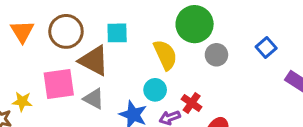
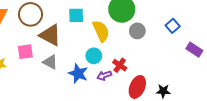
cyan square: (117, 33) -> (76, 15), moved
pink square: (59, 84) -> (25, 52), size x0.7

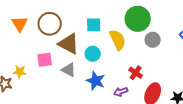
cyan circle: (94, 56) -> (93, 54), moved
purple arrow: (104, 76) -> (121, 92), moved

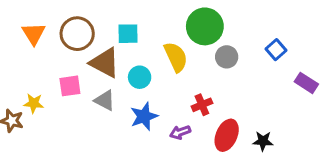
cyan square: (94, 25) -> (128, 34), moved
red cross: (136, 73) -> (202, 105), turned 32
blue star: (96, 81) -> (144, 116), turned 30

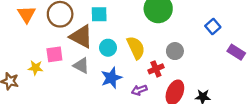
yellow semicircle: (176, 57) -> (136, 48), moved
gray circle: (227, 57) -> (175, 51), moved
yellow star: (34, 103) -> (36, 68), moved

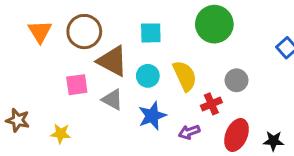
cyan square: (99, 14) -> (151, 33), moved
yellow star: (36, 68) -> (61, 134), moved

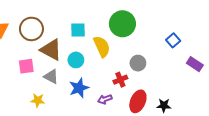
yellow semicircle: (185, 76) -> (102, 47), moved
yellow star: (61, 134) -> (38, 100), moved

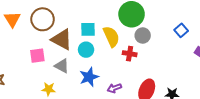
cyan square: (78, 30) -> (88, 29), moved
gray circle: (138, 63) -> (143, 35), moved
red cross: (120, 80) -> (130, 54), moved, turned 32

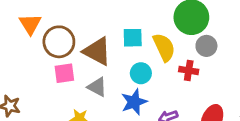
brown circle: (43, 19) -> (59, 42), moved
cyan circle: (86, 50) -> (141, 73), moved

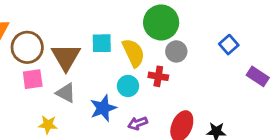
brown triangle: (97, 51) -> (66, 57), turned 32
cyan circle: (141, 73) -> (128, 86), moved

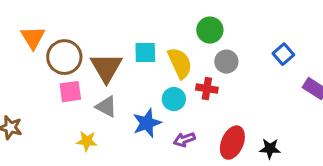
green circle: (161, 22) -> (210, 30), size x0.7

